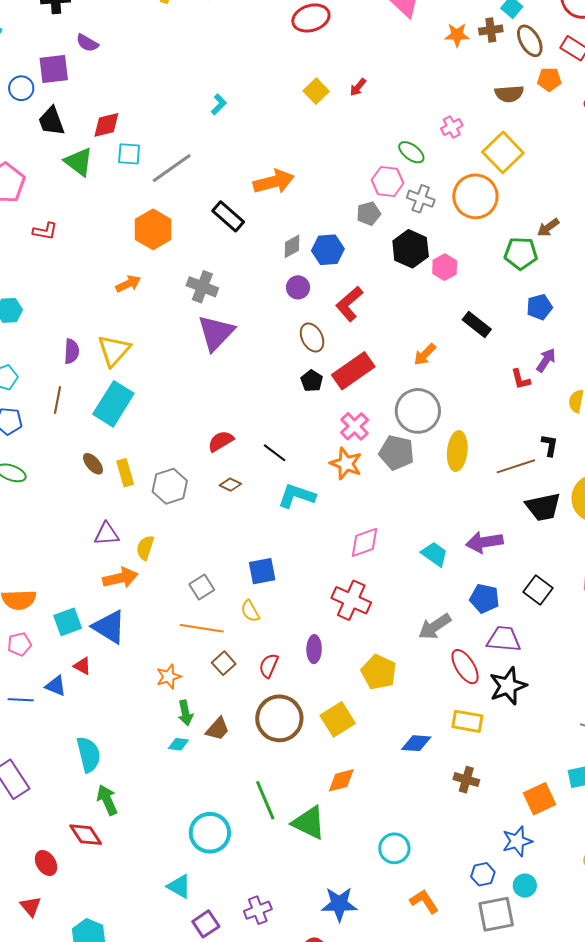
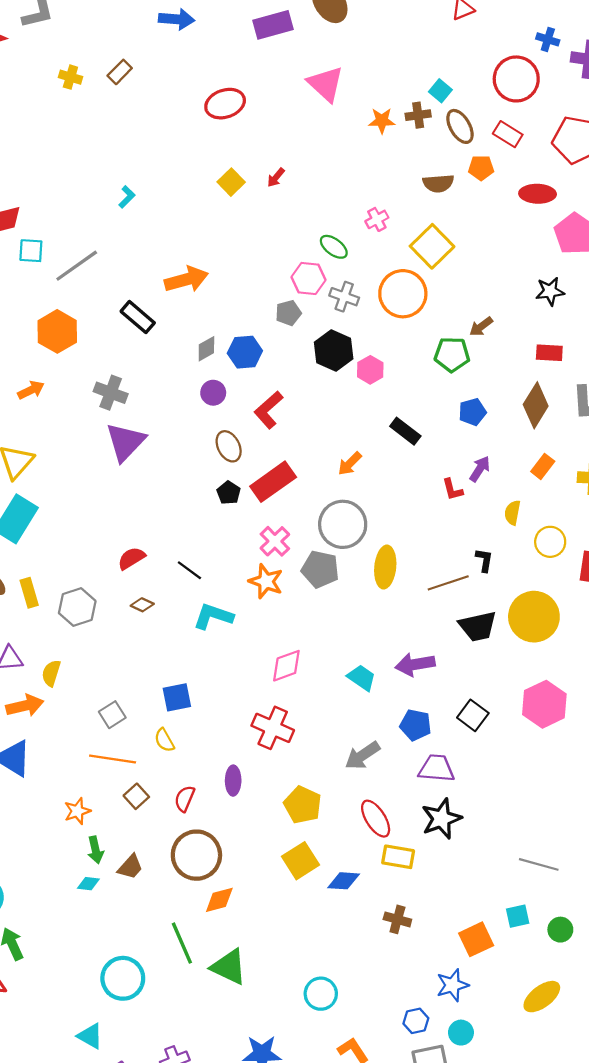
red ellipse: (465, 667) -> (376, 819), moved
yellow square: (338, 719) -> (301, 861), moved
orange diamond: (341, 780) -> (219, 900), moved

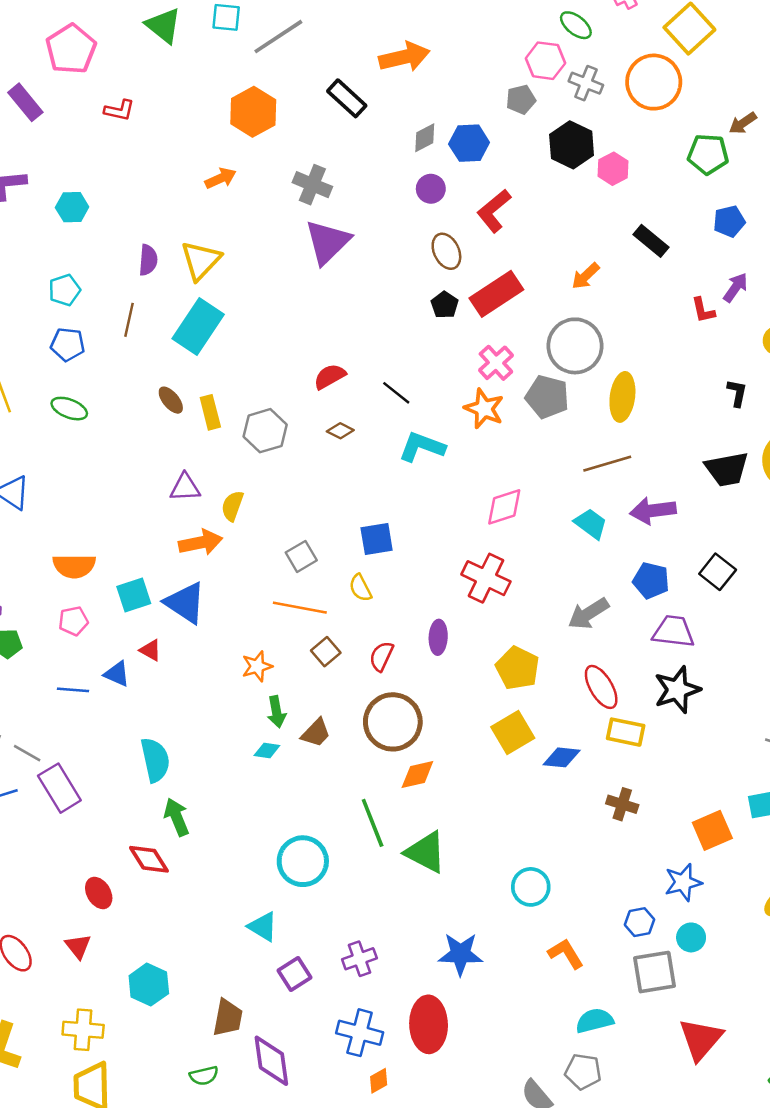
brown line: (448, 583) -> (607, 464), moved

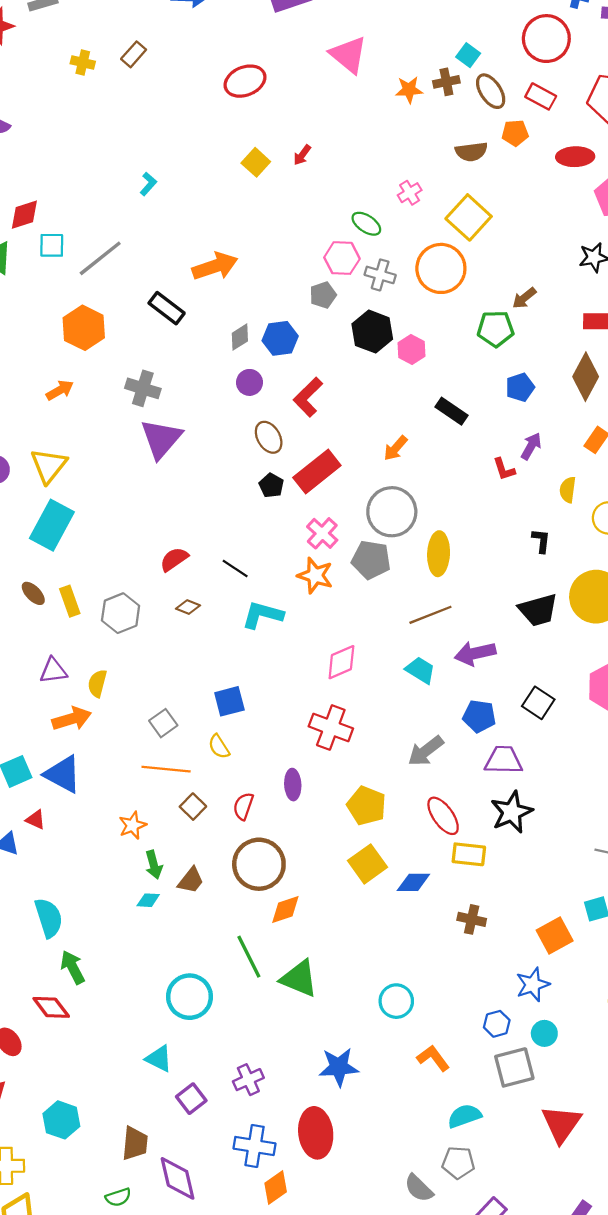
orange diamond: (379, 1081) -> (276, 1188), size x1.4

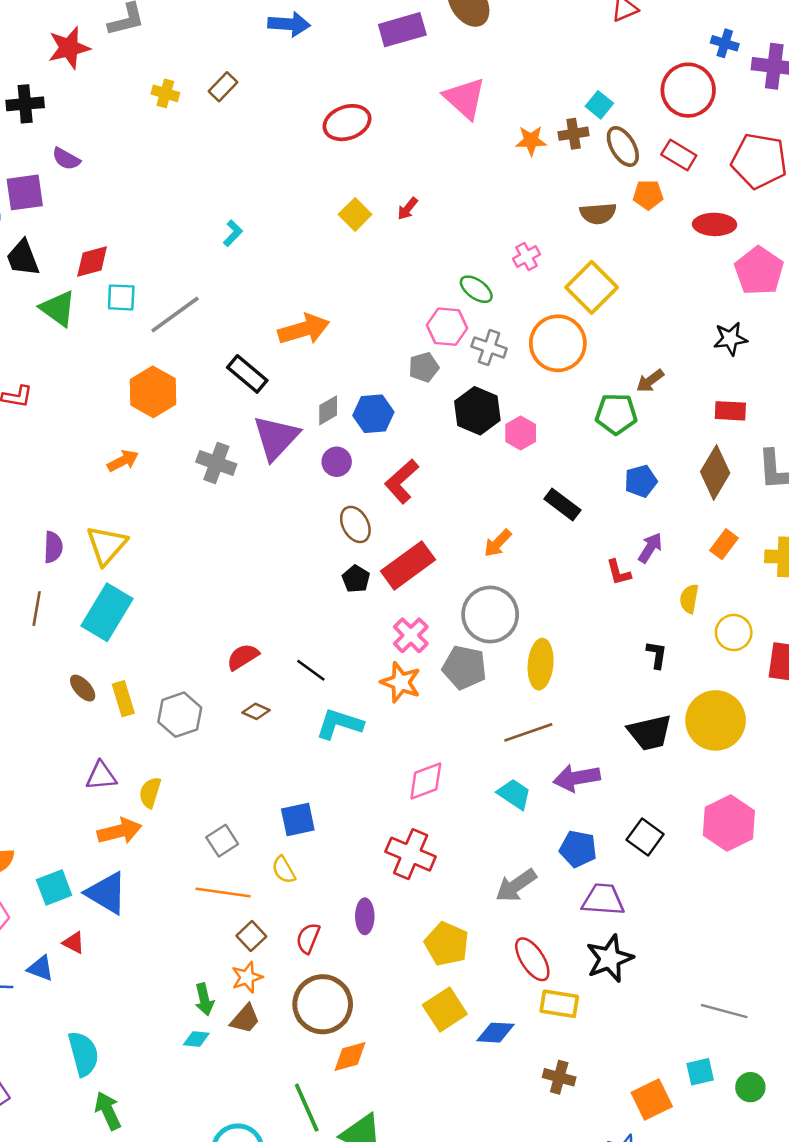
purple triangle: (161, 439) -> (276, 438), moved
orange star: (133, 825) -> (247, 977), moved

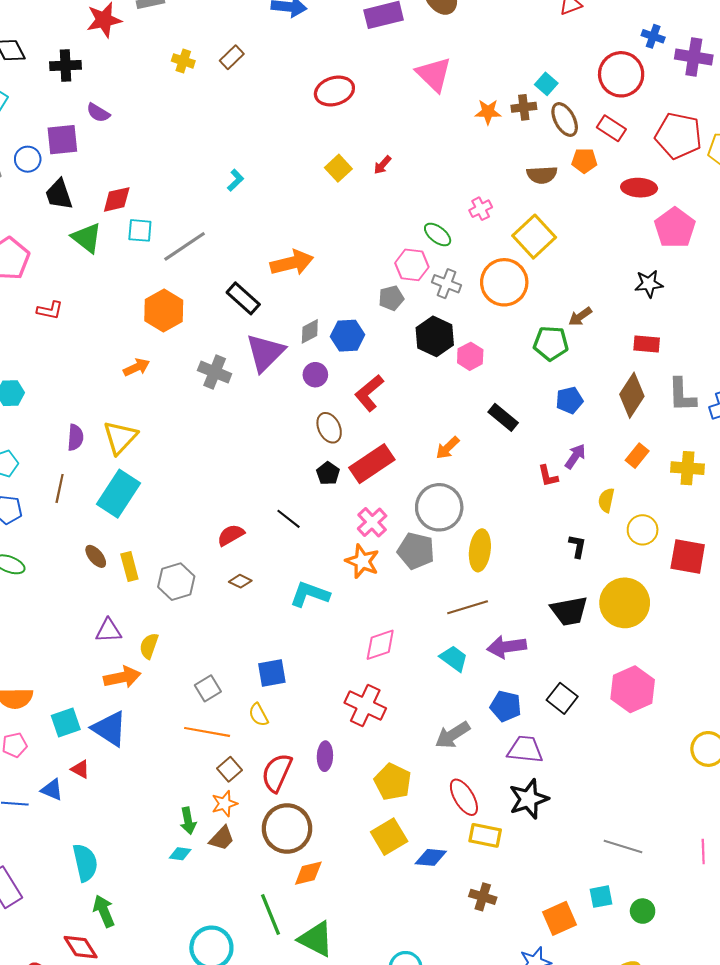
black line: (311, 670) -> (288, 519), moved
red semicircle: (308, 938) -> (277, 773), size x1.5

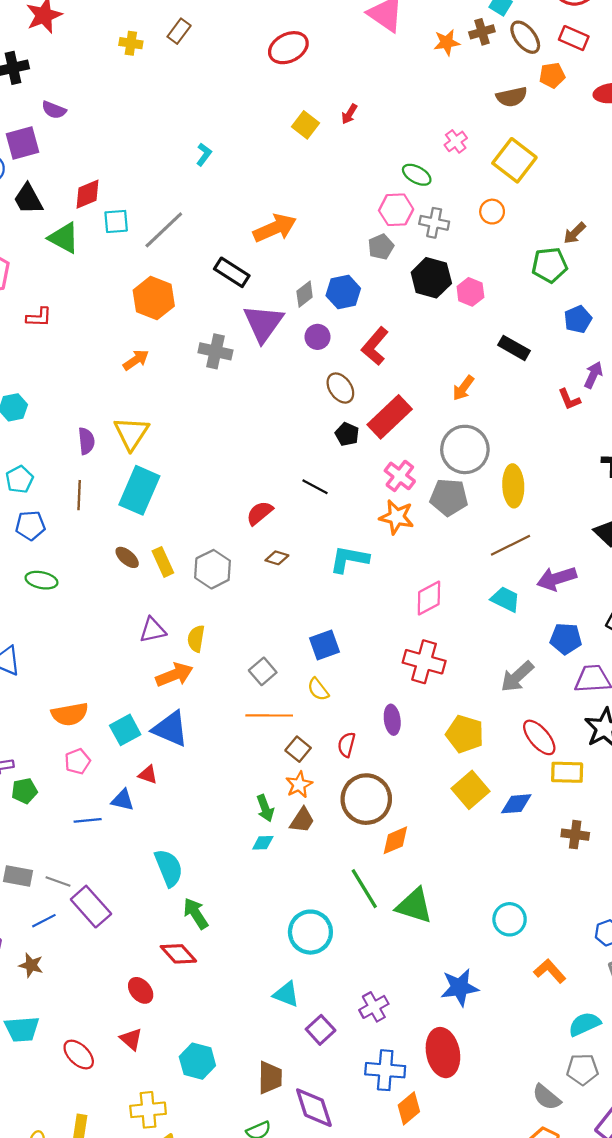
orange circle: (504, 282) -> (492, 212), size x0.5
red semicircle: (277, 773) -> (347, 745), size x0.6

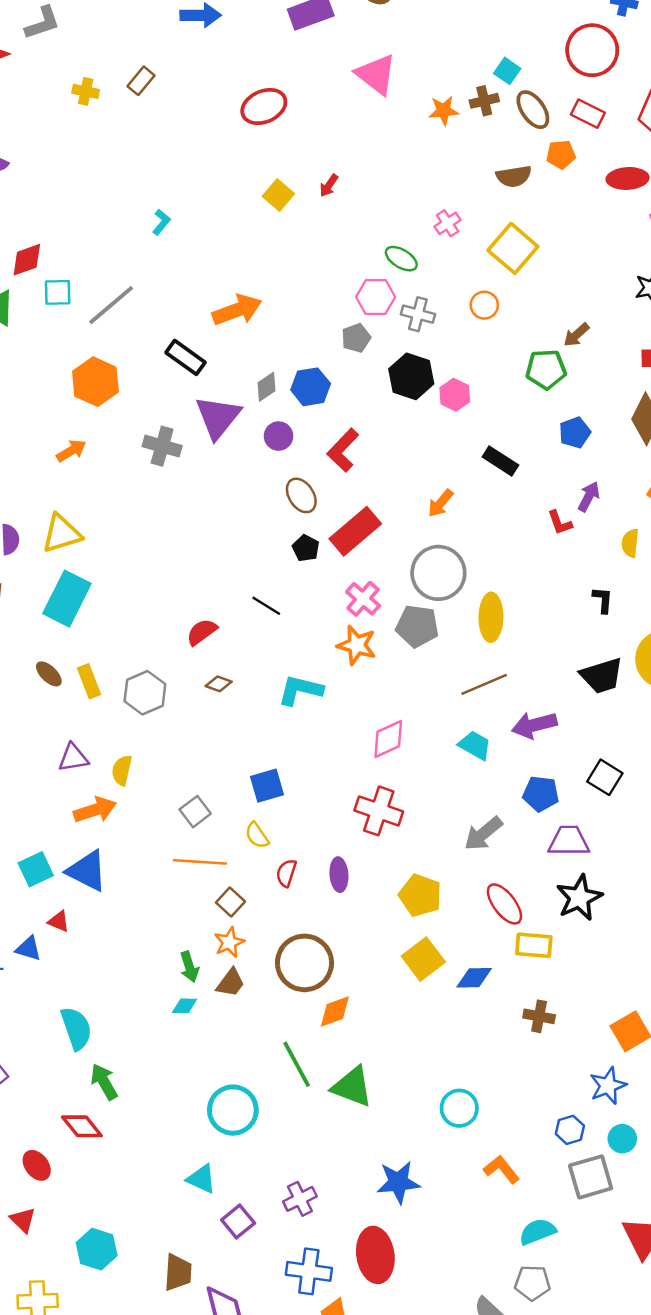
yellow triangle: (131, 433) -> (62, 534), turned 36
red semicircle: (347, 745) -> (286, 873), moved

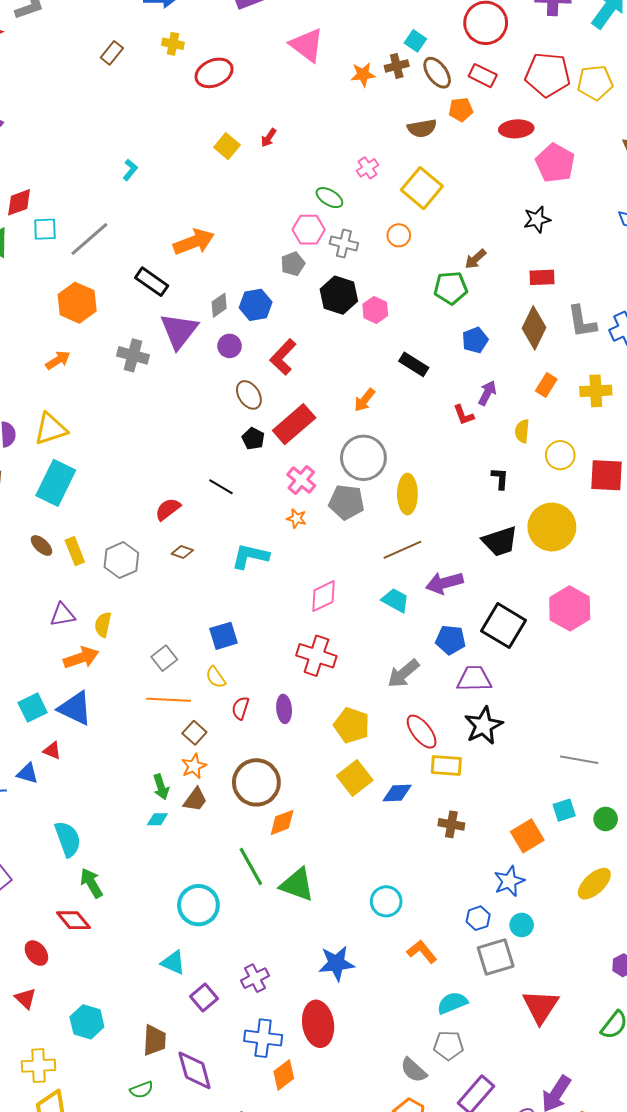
yellow cross: (86, 91) -> (173, 44), moved
orange star: (357, 645) -> (296, 518), size x0.6
black square: (605, 777) -> (504, 626), size x1.5

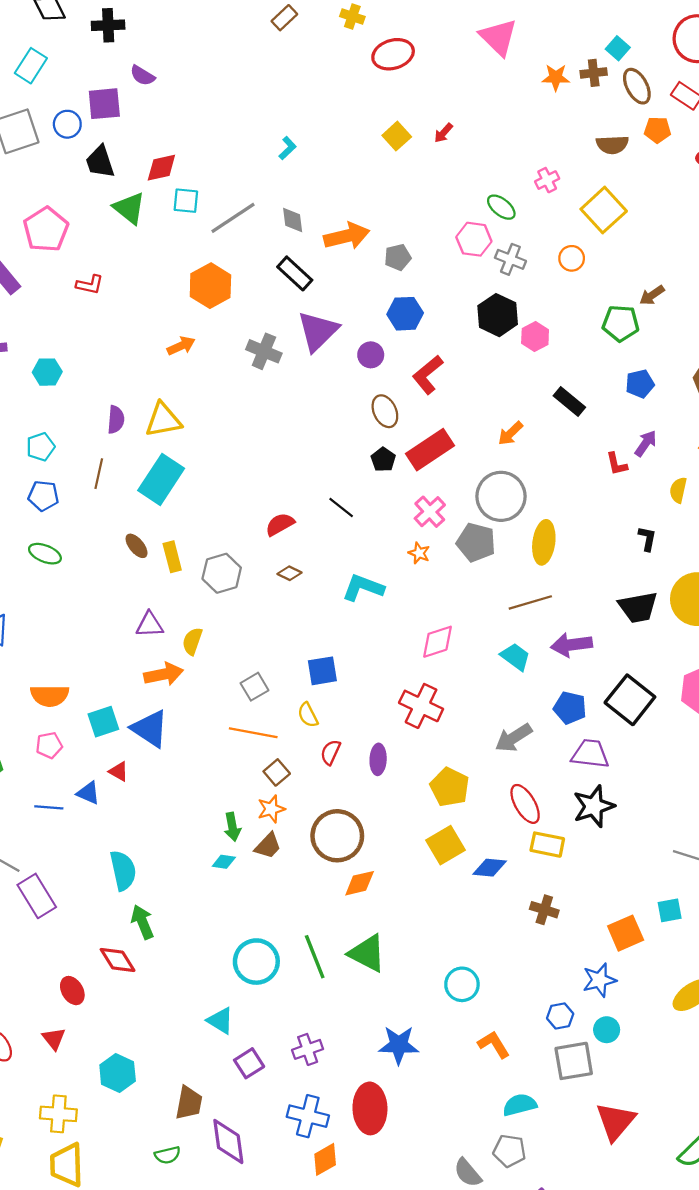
gray pentagon: (293, 264) -> (398, 257), moved
gray diamond: (219, 305) -> (293, 220), moved, turned -70
green line: (251, 867) -> (315, 957), moved

